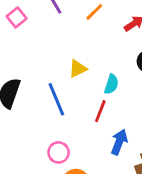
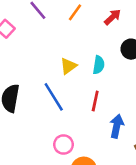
cyan semicircle: (111, 84) -> (99, 65), moved

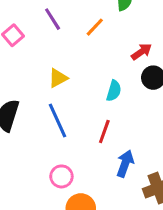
red arrow: (113, 17) -> (141, 52), moved
yellow triangle: (68, 66) -> (58, 78), moved

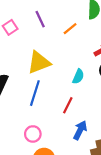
yellow triangle: (58, 78) -> (39, 62), size x1.6
blue line: (58, 120) -> (35, 93), turned 35

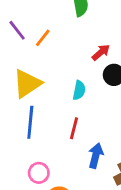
orange line: (70, 29) -> (43, 38), moved

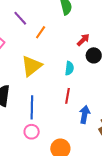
purple line: (17, 30) -> (20, 18), moved
blue line: (30, 122) -> (32, 107), moved
pink circle: (39, 173) -> (32, 132), moved

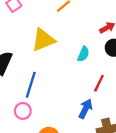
red line: (68, 96) -> (99, 83), moved

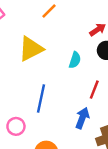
blue line: (31, 85) -> (41, 98), moved

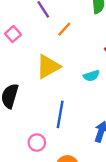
cyan semicircle: (75, 60) -> (91, 76), turned 56

